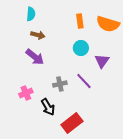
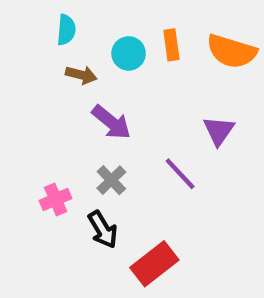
cyan circle: (81, 48) -> (129, 53), moved
purple arrow: (35, 57) -> (111, 122), moved
gray cross: (60, 84) -> (111, 180), moved, turned -32

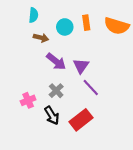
purple triangle: (219, 131) -> (81, 66), moved
red rectangle: (154, 264) -> (81, 120), moved

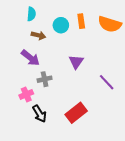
purple arrow: (56, 62) -> (30, 58), moved
purple line: (91, 87) -> (107, 82), moved
gray cross: (56, 91) -> (45, 79), moved, turned 32
black arrow: (52, 115) -> (39, 114), moved

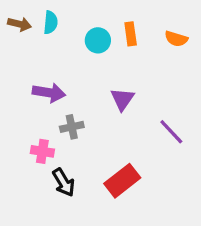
orange semicircle: (110, 24) -> (176, 39), size x0.6
brown arrow: (38, 35) -> (20, 24), moved
purple arrow: (30, 58) -> (49, 93), turned -30
pink cross: (26, 94) -> (42, 151), turned 32

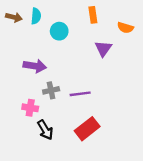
orange rectangle: (131, 34) -> (93, 15), moved
cyan circle: (98, 40) -> (59, 31), moved
purple triangle: (122, 99) -> (103, 49), moved
purple line: (171, 132) -> (80, 94), moved, turned -54

